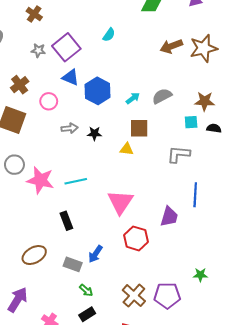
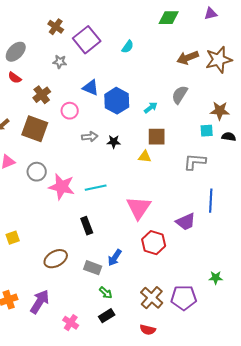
purple square: (66, 47) -> (87, 40), moved
gray semicircle: (162, 96) -> (180, 95), moved, turned -30
purple trapezoid: (169, 217) -> (186, 222), turned 50

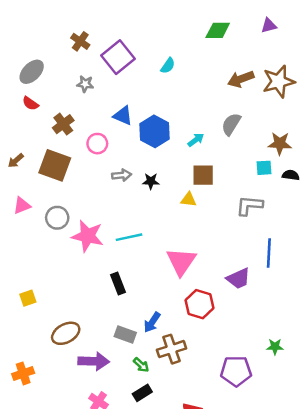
brown ellipse: (56, 259) -> (66, 333), moved
brown cross: (152, 298) -> (172, 349), moved, turned 30
purple arrow: (40, 302) -> (94, 361), moved, turned 60

